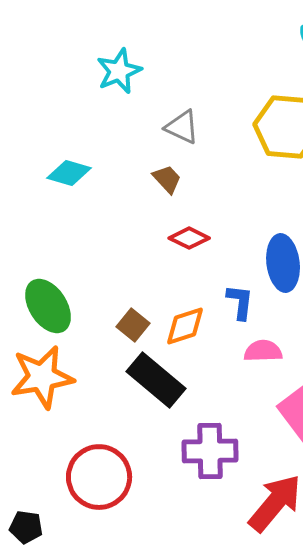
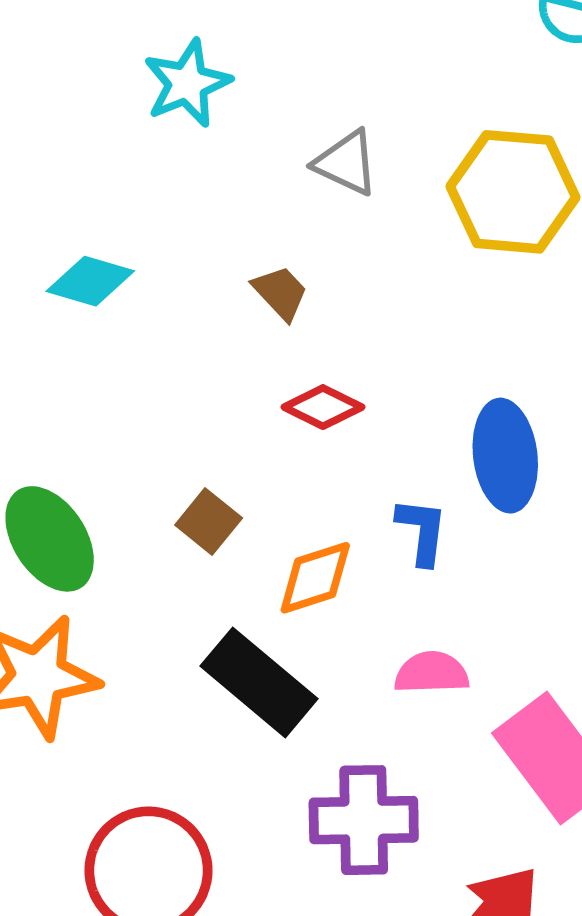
gray triangle: (182, 127) -> (346, 163), moved
brown square: (133, 325) -> (209, 521), moved
pink semicircle: (263, 351) -> (432, 673), moved

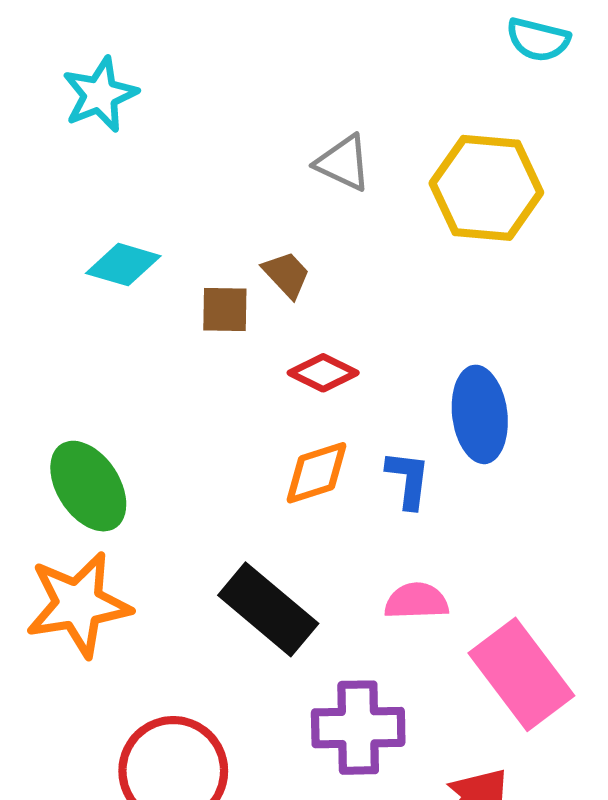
cyan star: (187, 83) -> (100, 95), moved
brown square: (209, 521) -> (225, 309), moved, turned -38
orange diamond: (315, 578) -> (317, 473), moved

